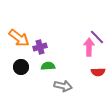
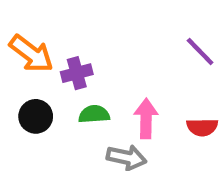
pink arrow: (89, 47) -> (146, 119), moved

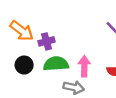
green semicircle: (94, 114) -> (56, 64), size x1.5

